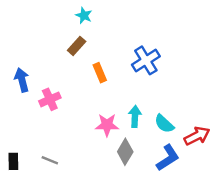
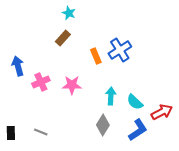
orange rectangle: (100, 73) -> (96, 56), moved
pink star: (107, 125) -> (72, 85), moved

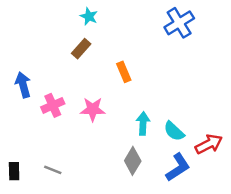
blue cross: (120, 50) -> (179, 23), moved

